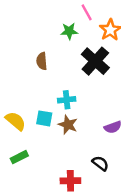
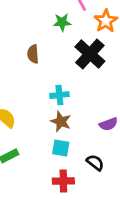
cyan square: (44, 118) -> (61, 148), moved

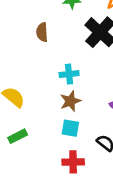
brown star: (61, 121) -> (70, 101), turned 30

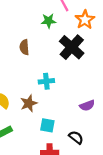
brown star: (70, 101) -> (29, 103), moved

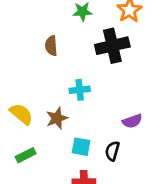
black cross: (72, 47) -> (112, 46), turned 35
black semicircle: (76, 137) -> (112, 151), moved, turned -112

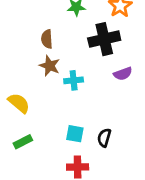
brown star: (57, 118) -> (50, 66), moved, turned -30
purple semicircle: (132, 121) -> (123, 74), moved

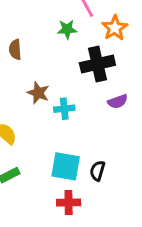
brown semicircle: (47, 39) -> (15, 50), moved
cyan square: (75, 134) -> (66, 166), size x1.5

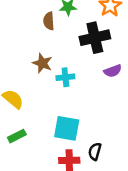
brown semicircle: (15, 50) -> (49, 21), moved
black semicircle: (97, 171) -> (95, 151), moved

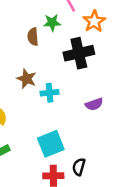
purple semicircle: (113, 71) -> (94, 104), moved
cyan square: (67, 128) -> (51, 144), turned -32

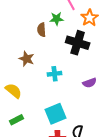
black cross: (79, 53) -> (78, 43), turned 30
brown star: (27, 79) -> (27, 59), moved

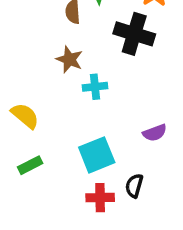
brown star: (27, 59) -> (69, 59), moved
purple semicircle: (90, 83) -> (155, 133), moved

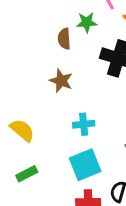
cyan cross: (95, 87) -> (84, 124), moved

